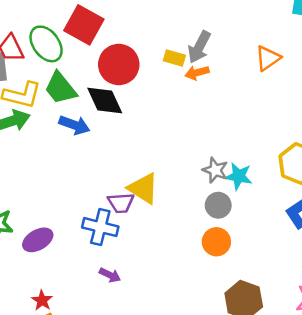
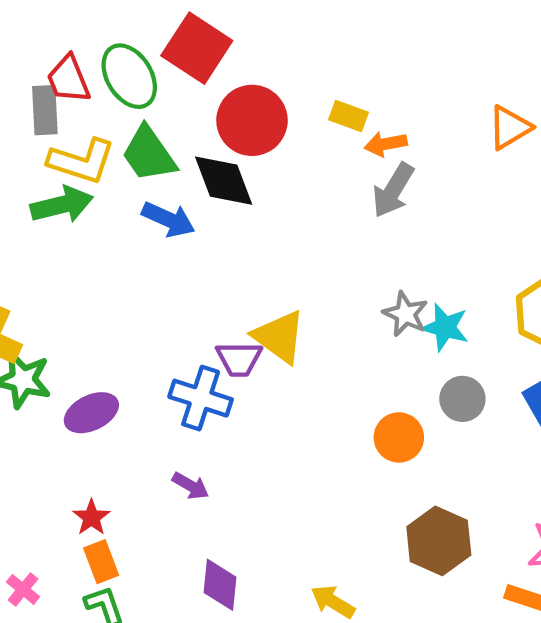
gray arrow: (199, 47) -> (393, 190), moved
gray circle: (218, 205) -> (462, 399), moved
purple arrow: (110, 275) -> (191, 486), moved

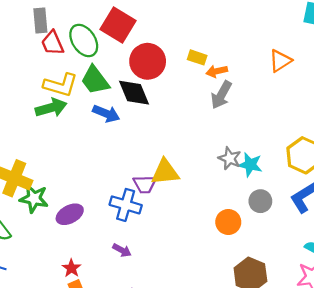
gray rectangle: (45, 110) -> (40, 21), moved
yellow triangle: (279, 337) -> (165, 172), turned -40

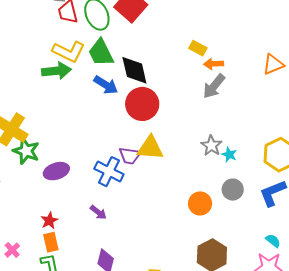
red circle: (148, 61) -> (142, 104), moved
cyan star: (250, 165) -> (229, 155), size x0.7

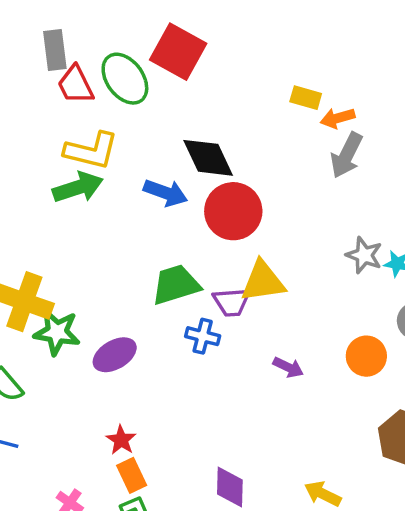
green trapezoid: (101, 53) -> (176, 285), moved, turned 112
blue cross: (109, 172) -> (203, 336), size x0.7
purple arrow: (98, 212) -> (288, 367), moved

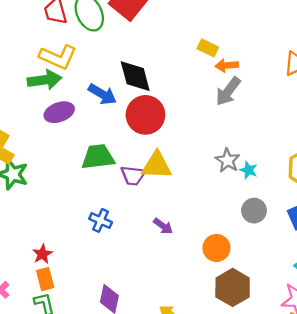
blue cross: (203, 336) -> (101, 220), moved
purple ellipse: (115, 355) -> (59, 112), moved
orange circle: (366, 356) -> (216, 248), moved

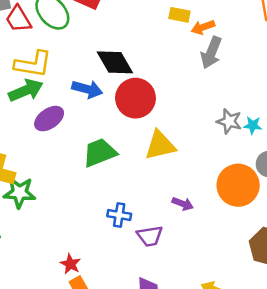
purple trapezoid: (133, 175) -> (150, 236), moved
orange circle: (216, 248) -> (238, 185), moved, size x1.5

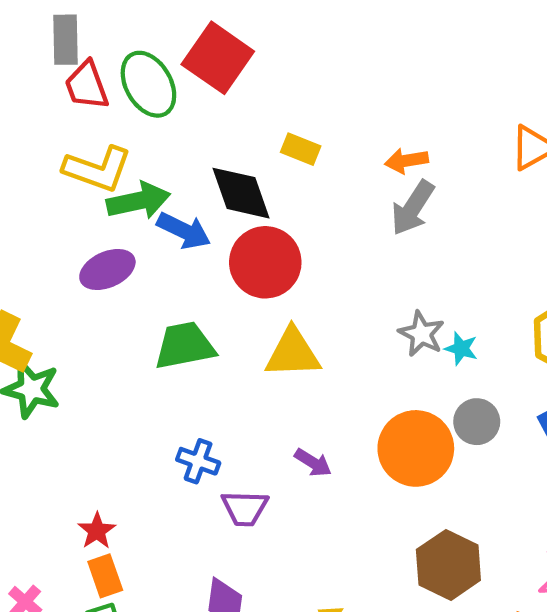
yellow rectangle: (179, 15) -> (301, 149), moved
green arrow: (26, 90) -> (138, 201), moved

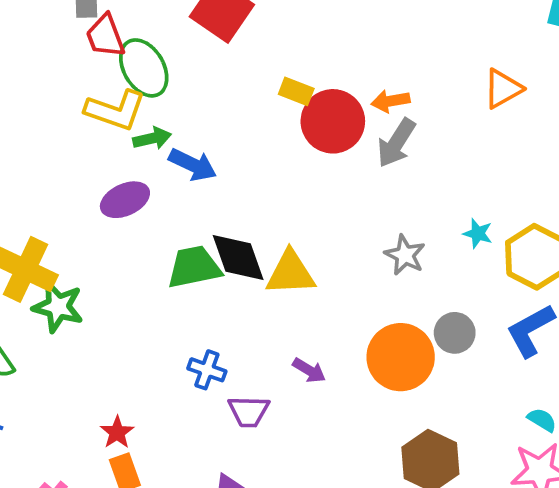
green ellipse: (148, 84) -> (144, 68), moved
black diamond: (241, 193) -> (238, 257), moved
green arrow: (138, 201) -> (152, 138), size x0.7
red circle: (265, 262) -> (333, 121), moved
cyan star: (461, 349) -> (478, 233), moved

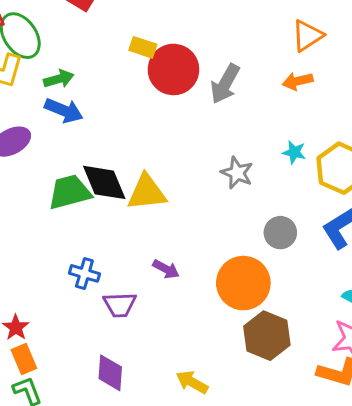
orange arrow: (391, 101) -> (298, 81), moved
green arrow: (152, 138) -> (59, 79), moved
orange circle: (401, 357) -> (243, 283), moved

